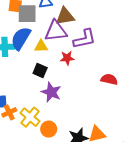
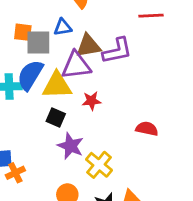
purple L-shape: (85, 39) -> (117, 51), moved
yellow triangle: (41, 46) -> (57, 85), size x1.6
yellow cross: (30, 117) -> (99, 165), moved

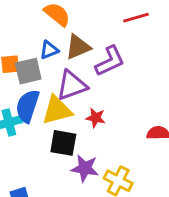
brown triangle: (88, 46) -> (78, 47), moved
red star: (91, 101) -> (96, 118), turned 30
black square: (56, 117) -> (63, 143), size x1.4

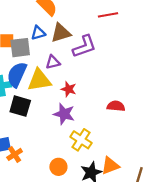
purple triangle: (72, 85) -> (53, 62), size x0.6
black square: (63, 143) -> (20, 106), moved
purple star: (85, 168) -> (64, 114), moved

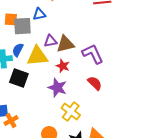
brown triangle: (61, 33) -> (65, 44), moved
purple L-shape: (84, 46) -> (93, 54), moved, turned -100
blue semicircle: (17, 75) -> (18, 50), size x0.6
red semicircle: (116, 106) -> (95, 83), moved, turned 35

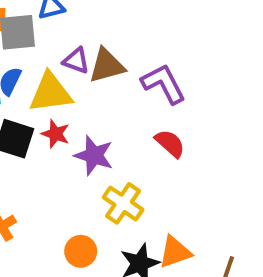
purple triangle: (50, 41) -> (76, 61), turned 32
red star: (63, 66) -> (56, 134), moved

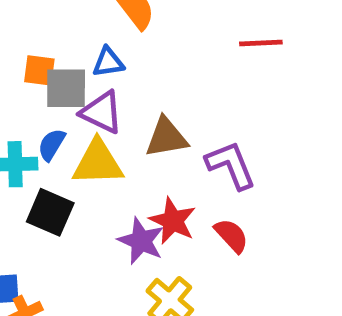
purple triangle: (76, 61) -> (102, 112), moved, size x1.4
red star: (56, 134) -> (173, 221), moved, size x1.4

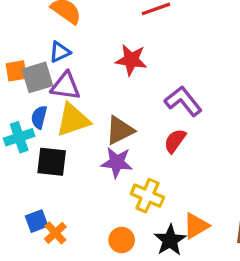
brown triangle: (166, 138) -> (120, 130), moved
purple L-shape: (231, 165) -> (183, 101), moved
red star: (173, 221) -> (131, 60), moved
red semicircle: (231, 236) -> (175, 141), turned -85

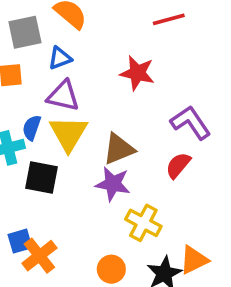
gray square: (37, 77) -> (25, 32), moved
yellow triangle: (73, 120) -> (68, 133), turned -45
orange cross: (55, 233) -> (39, 256), size x1.4

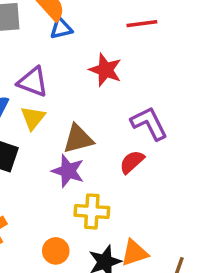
blue triangle: (60, 58) -> (61, 28), moved
yellow triangle: (68, 133) -> (33, 118), size x0.7
yellow cross: (143, 223) -> (92, 211), turned -32

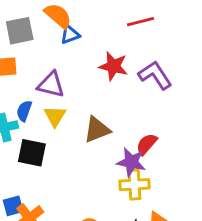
purple L-shape: (149, 123) -> (155, 75), moved
purple star: (68, 171) -> (131, 162), moved
yellow cross: (92, 211) -> (134, 185), moved

